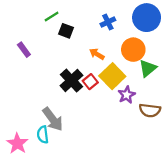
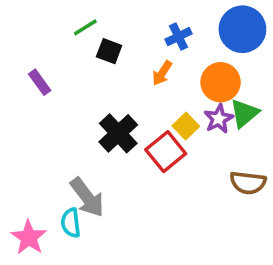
orange arrow: (97, 54) -> (162, 73), moved, turned -88
yellow square: (112, 76) -> (186, 126), size x0.6
red square: (90, 82) -> (166, 152), moved, size x1.5
purple star: (127, 95) -> (219, 119), moved

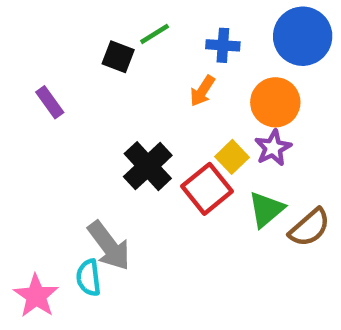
green line: (85, 27) -> (155, 34), moved
blue cross: (179, 37) -> (223, 45), turned 30
black square: (109, 51) -> (118, 57), moved
green triangle: (244, 113) -> (266, 209), moved
brown semicircle: (248, 183) -> (309, 228), turned -48

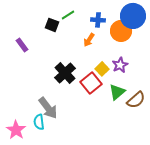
orange circle: (275, 102) -> (121, 31), moved

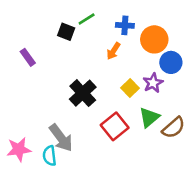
blue circle: (133, 16) -> (171, 62), moved, size x0.7
red square: (91, 83) -> (115, 126), moved
pink star: (16, 130) -> (19, 149), moved, turned 30

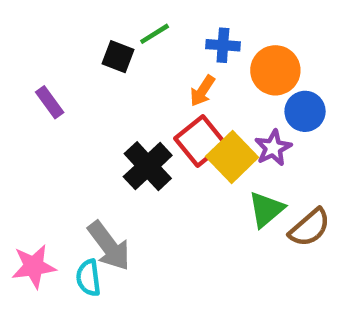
yellow square: (130, 88) -> (232, 157), size x1.5
red square: (115, 126) -> (200, 141), moved

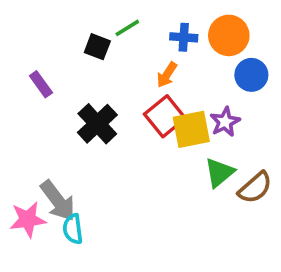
orange circle: (275, 70) -> (229, 35), moved
blue circle: (305, 111) -> (251, 75), moved
yellow square: (232, 157) -> (191, 129), turned 33
black cross: (148, 166) -> (97, 124), moved
gray arrow: (109, 246) -> (58, 201), moved

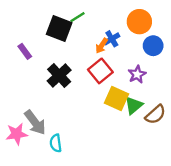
blue cross: (184, 37) -> (112, 39), moved, turned -35
black square: (97, 47) -> (59, 29), size x1.6
yellow square: (191, 129) -> (116, 98), moved, turned 35
cyan semicircle: (73, 229) -> (56, 143), moved

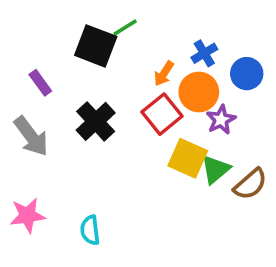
orange circle: (139, 22) -> (199, 92), moved
blue cross: (112, 39) -> (204, 53), moved
gray arrow: (35, 123) -> (31, 136), moved

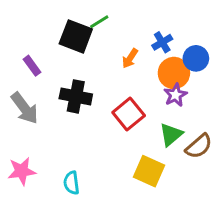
orange circle: (199, 92) -> (174, 73), moved
red square: (162, 114) -> (129, 114), moved
black cross: (96, 121) -> (76, 96), turned -36
yellow square: (188, 158) -> (149, 171), moved

